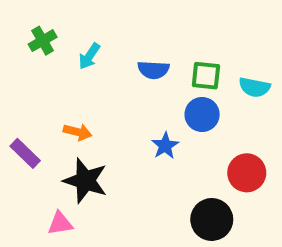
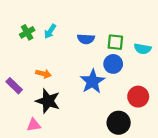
green cross: (43, 41) -> (27, 32), moved
blue star: (165, 146) -> (92, 81), size x1.6

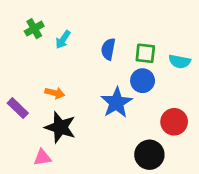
green cross: (27, 32) -> (34, 29), moved
blue semicircle: (86, 39) -> (108, 49), turned 98

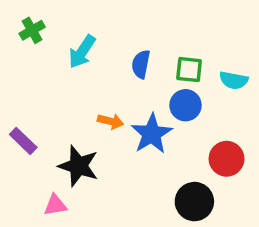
green cross: (34, 29) -> (32, 30), moved
cyan arrow: (63, 40) -> (82, 52), size x1.4
orange arrow: (55, 93) -> (111, 121), moved

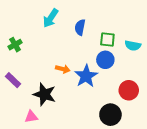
green cross: (32, 30) -> (15, 45), moved
cyan arrow: (82, 52) -> (51, 18), moved
blue semicircle: (141, 64) -> (80, 27), moved

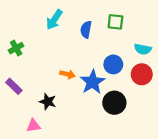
green square: (107, 39) -> (115, 22), moved
red circle: (129, 90) -> (142, 74), moved
black star: (44, 94) -> (48, 102), size x0.7
black circle: (110, 115) -> (114, 103), moved

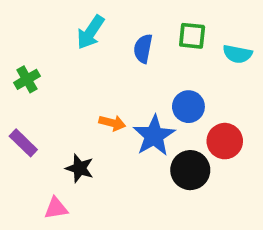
cyan semicircle: (143, 49) -> (237, 54), moved
red circle: (142, 74) -> (225, 141), moved

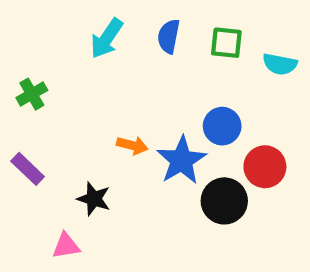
blue semicircle: (143, 49) -> (169, 36), moved

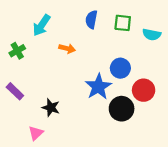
cyan arrow: (107, 38) -> (42, 25), moved
orange arrow: (132, 145) -> (67, 48), moved
pink triangle: (66, 246) -> (36, 133), turned -35

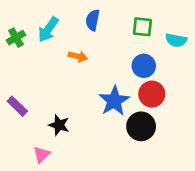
blue semicircle: (91, 19) -> (93, 20), moved
green cross: (17, 51) -> (16, 38), moved
blue circle: (120, 68) -> (144, 66), moved
red circle: (144, 90) -> (152, 94), moved

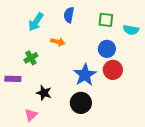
green cross: (16, 38) -> (31, 58), moved
purple rectangle: (17, 106) -> (13, 79), turned -42
black circle: (141, 126) -> (81, 103), moved

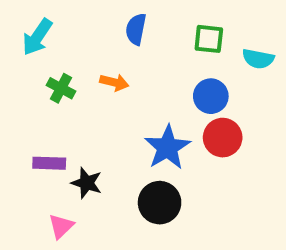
cyan arrow: (36, 22) -> (37, 37), moved
green cross: (31, 58) -> (61, 88), moved, turned -32
purple rectangle: (13, 79) -> (49, 163), moved

